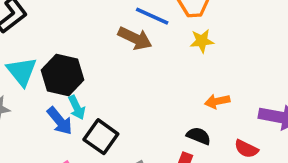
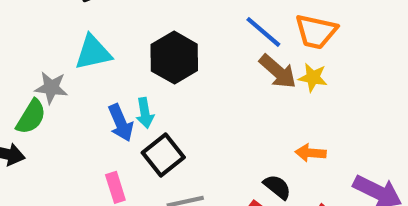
brown arrow: (135, 38) -> (278, 71), moved
cyan triangle: (22, 71) -> (93, 52), turned 40
black hexagon: (62, 75) -> (174, 58), moved

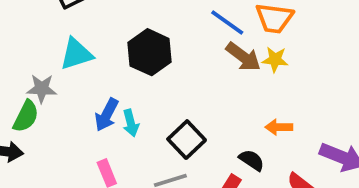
cyan arrow: (145, 113) -> (131, 123), moved
blue arrow: (121, 123) -> (107, 115), turned 56
black square: (163, 155) -> (187, 140), moved

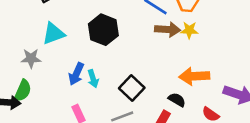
brown arrow: (243, 57) -> (167, 29), turned -30
green semicircle: (26, 116) -> (23, 91), moved
orange arrow: (279, 127) -> (194, 76), size x1.6

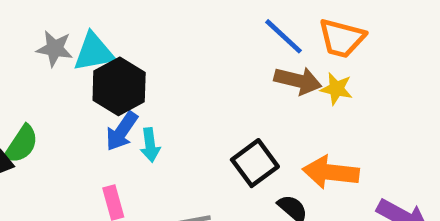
black hexagon: (103, 30) -> (119, 86), moved
gray star: (31, 58) -> (55, 49), moved
black square: (132, 88) -> (255, 163), moved

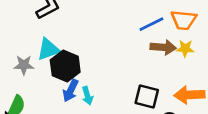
blue line: (283, 36) -> (151, 24), turned -60
gray star: (55, 49) -> (24, 65), moved
black square: (255, 163) -> (147, 96), turned -30

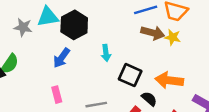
black hexagon: (65, 66) -> (74, 25), moved
cyan arrow: (87, 96) -> (106, 53), moved

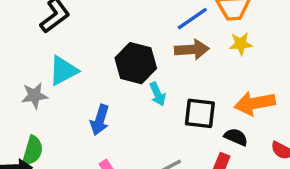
black hexagon: (74, 25) -> (136, 63), moved
brown arrow: (153, 33) -> (192, 49), moved

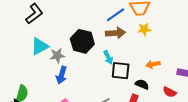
cyan arrow: (158, 94) -> (108, 57), moved
gray star: (34, 96) -> (57, 56), moved
orange arrow: (255, 103) -> (153, 64), size x0.6

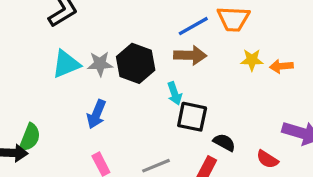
yellow star: (144, 29) -> (252, 60), moved
gray star: (57, 56) -> (100, 64), moved
orange arrow: (153, 64) -> (281, 66), moved

